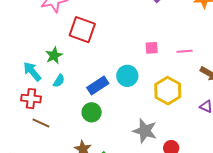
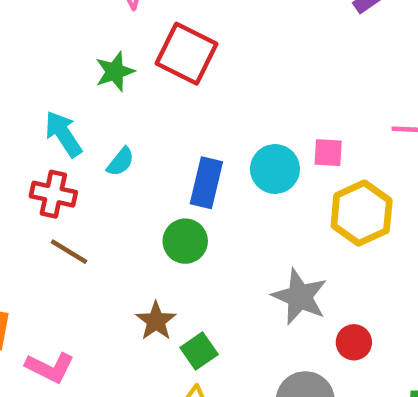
pink square: (152, 48) -> (328, 153), moved
green star: (54, 55) -> (115, 72), moved
blue rectangle: (98, 86) -> (206, 183), turned -50

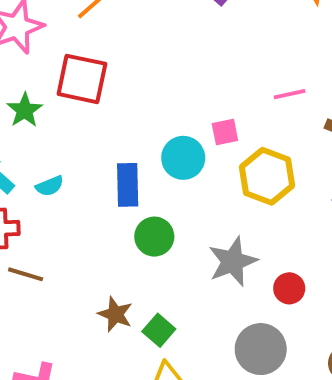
cyan semicircle: (121, 162) -> (50, 186), turned 44
green circle: (185, 241) -> (154, 237), moved
gray star: (300, 297) -> (233, 261), turned -30

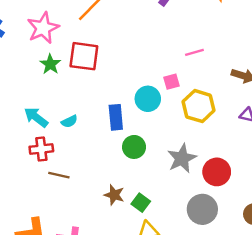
pink line: (290, 94) -> (194, 52), moved
green star: (25, 110) -> (50, 64), moved
red circle: (289, 288) -> (217, 172), size x1.5

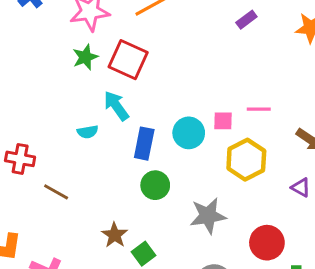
pink line: (194, 52) -> (259, 109), moved
cyan arrow: (36, 117) -> (116, 106), moved
red cross: (41, 149) -> (20, 159), moved
red circle: (217, 172) -> (267, 243), moved

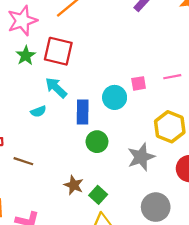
pink line: (259, 109) -> (172, 77), moved
yellow hexagon: (246, 160) -> (170, 127), moved

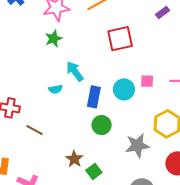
red square: (58, 51) -> (120, 39), moved, turned -36

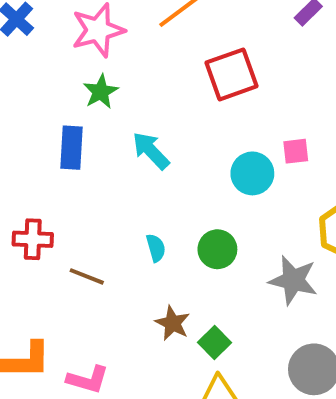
cyan semicircle: (56, 89) -> (156, 248), moved, turned -88
blue rectangle: (94, 97) -> (71, 148), moved
gray star: (137, 145) -> (293, 280), turned 30

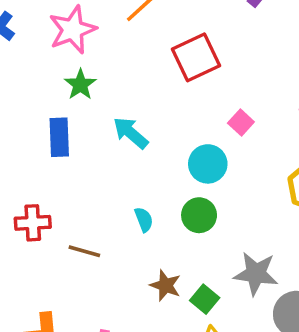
pink square: (296, 151) -> (241, 123), moved, turned -35
cyan circle: (252, 173) -> (208, 164), moved
gray star: (293, 280) -> (256, 274), moved

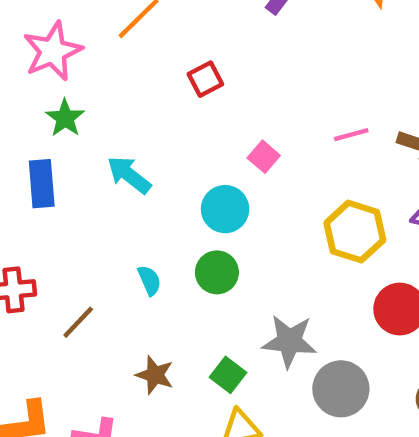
red square: (196, 57) -> (205, 79), size x0.6
brown line: (84, 251) -> (78, 322), turned -60
brown star: (165, 285) -> (155, 375), moved

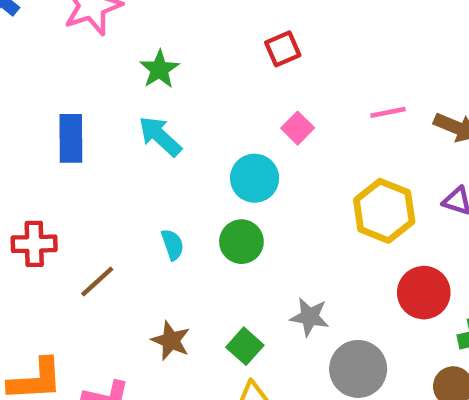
red square: (205, 79) -> (283, 49), moved
green star: (65, 118) -> (159, 69), moved
gray star: (289, 341) -> (310, 317), size x0.7

